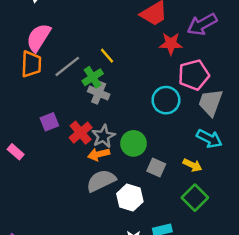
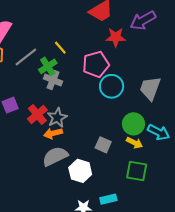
pink pentagon: (194, 75) -> (96, 64), moved
cyan arrow: (209, 139) -> (159, 132), moved
green circle: (134, 143) -> (133, 124), moved
green square: (195, 198) -> (137, 171), turned -35

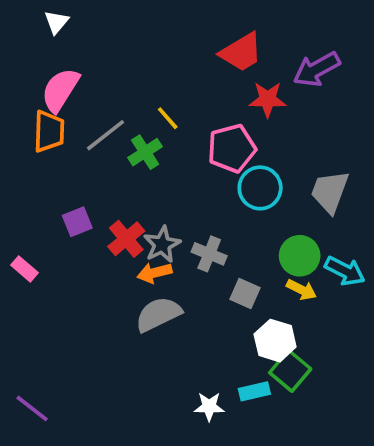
gray cross: (53, 80) -> (209, 254), moved
white hexagon: (80, 171) -> (275, 341), moved
green square: (137, 171) -> (290, 371), moved, turned 30

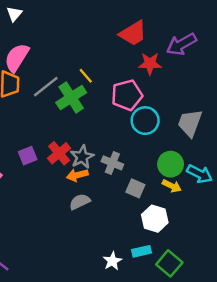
green cross: (145, 152) -> (71, 98), size x1.4
purple square: (77, 222) -> (28, 156), moved
gray semicircle: (158, 314) -> (80, 202), size x0.7
green square: (290, 371) -> (169, 263), moved
white star: (209, 407) -> (112, 261), turned -30

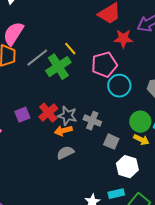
gray star: (82, 157) -> (67, 116), turned -30

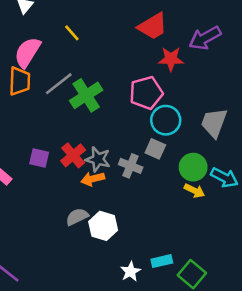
yellow line: (70, 49) -> (72, 33), moved
purple square: (22, 115) -> (39, 158), turned 35
gray square: (111, 142) -> (155, 149), moved
gray semicircle: (65, 153) -> (77, 217), moved
white hexagon: (127, 167) -> (103, 226), moved

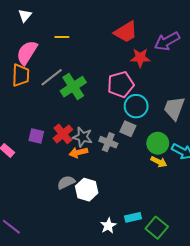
yellow line: (72, 33) -> (62, 37), turned -48

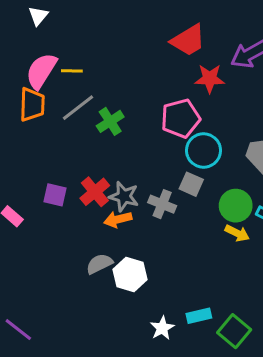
yellow line: (62, 37) -> (72, 71), moved
green cross: (73, 87) -> (110, 121), size x0.7

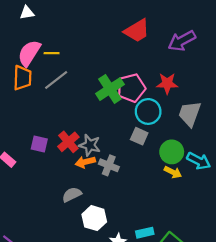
white triangle: (38, 16) -> (27, 13), turned 40
red star: (210, 79) -> (167, 83), moved
green cross: (110, 121) -> (110, 89), moved, size x1.4
gray cross: (162, 204) -> (109, 165), moved
white hexagon: (130, 274) -> (94, 218), moved

